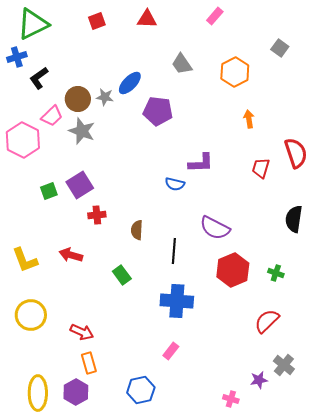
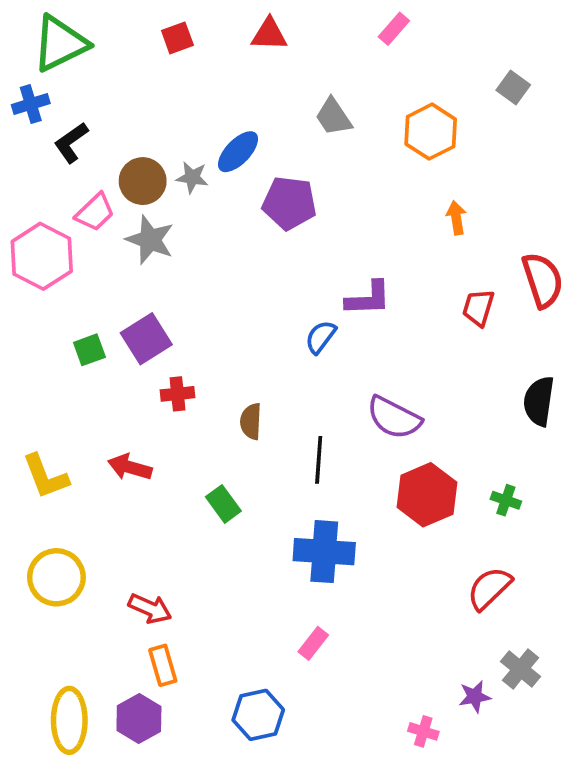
blue semicircle: (175, 184) -> (321, 337), turned 114

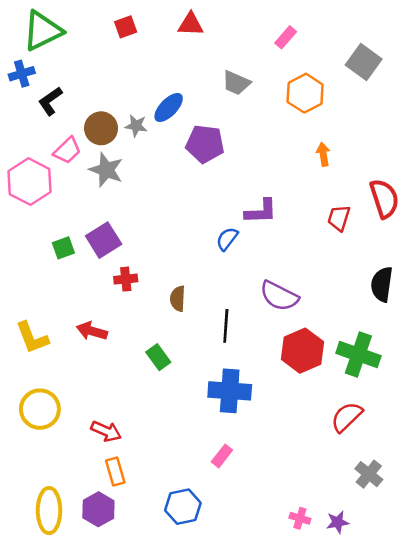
pink rectangle: (394, 29) -> (286, 37), moved
gray square: (513, 87) -> (364, 62), size x1.5
gray trapezoid: (333, 117) -> (236, 83), turned -32
green cross: (506, 500) -> (358, 354), size x2.0
purple star: (475, 697) -> (338, 522), moved

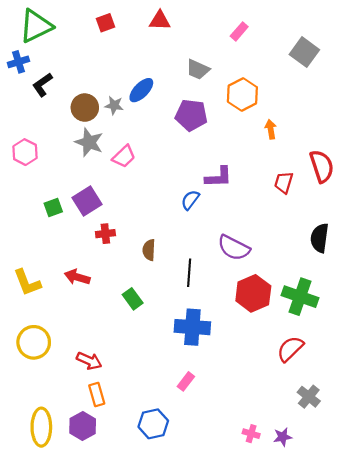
orange hexagon: (305, 93) -> (242, 94), moved
purple pentagon: (205, 144) -> (191, 115), moved
pink trapezoid: (67, 150) -> (124, 156), moved
pink hexagon: (30, 182) -> (25, 152), size x0.7

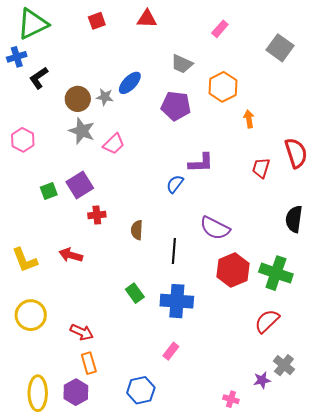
green rectangle: (133, 299) -> (135, 293), moved
purple star: (283, 437) -> (262, 380), moved

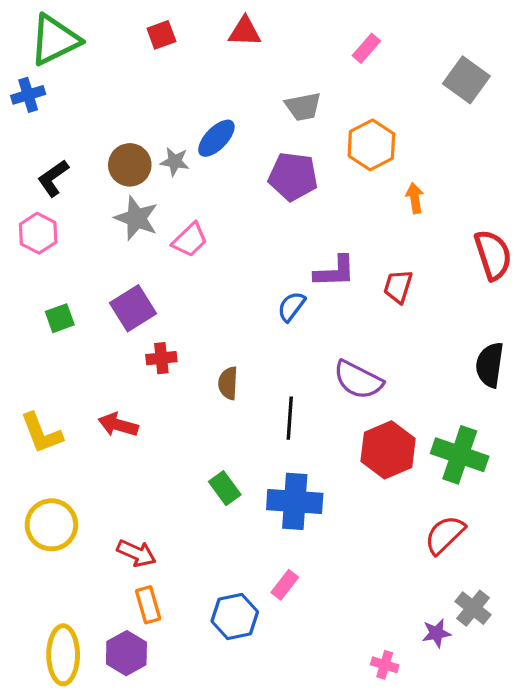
gray trapezoid: (182, 64) -> (303, 107), turned -35
black L-shape: (39, 78) -> (53, 178), moved
red trapezoid: (261, 168) -> (398, 287), moved
green square: (49, 191) -> (60, 318), moved
blue hexagon: (141, 390) -> (235, 616), moved

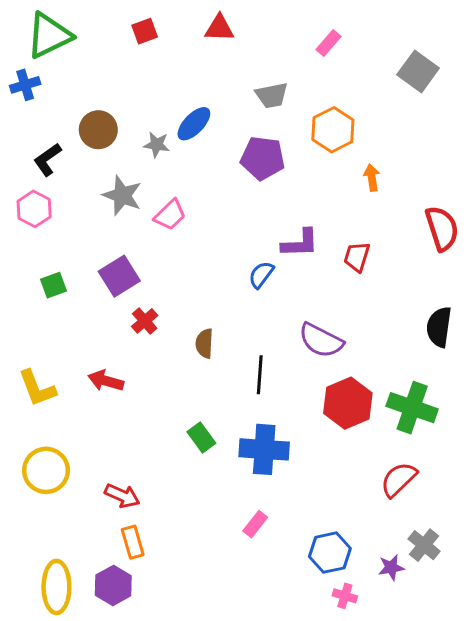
brown circle: (130, 165) -> (98, 130), moved
red cross: (161, 358) -> (145, 321), turned -35
blue hexagon: (235, 616) -> (330, 553), moved

